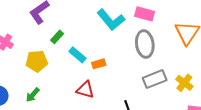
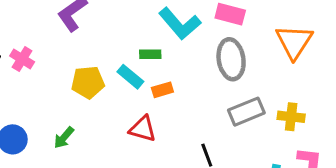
green rectangle: (57, 37) -> (150, 54), moved, turned 48
yellow pentagon: (37, 61) -> (88, 82), moved
yellow cross: (184, 83) -> (291, 117), turned -30

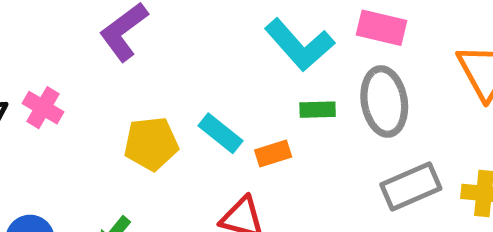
green rectangle: (150, 54) -> (318, 110), moved

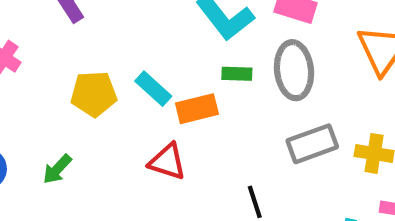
orange rectangle: (273, 154) -> (197, 109), size x1.4

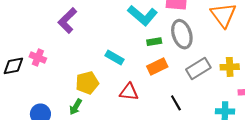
yellow pentagon: (94, 94) -> (87, 83), moved
orange rectangle: (197, 109) -> (157, 67), moved

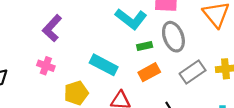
pink cross: (38, 58) -> (46, 66), moved
cyan rectangle: (115, 58) -> (104, 65), size x1.4

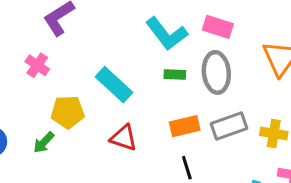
orange rectangle: (149, 72) -> (185, 126), moved

